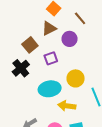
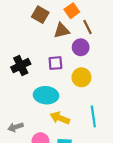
brown line: (80, 18) -> (88, 27), moved
brown square: (30, 45) -> (40, 15), moved, turned -35
yellow circle: (76, 78) -> (81, 77), moved

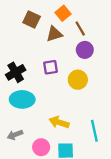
purple circle: (81, 47) -> (85, 50), moved
cyan ellipse: (46, 95) -> (22, 99), moved
cyan line: (93, 116) -> (94, 131), moved

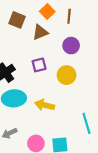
brown line: (80, 28) -> (69, 16), moved, turned 40
yellow arrow: (59, 122) -> (45, 105), moved

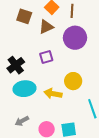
purple circle: (71, 46) -> (75, 38), size x1.5
yellow circle: (67, 75) -> (73, 81), moved

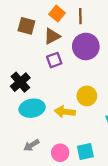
purple square: (46, 57) -> (54, 60), moved

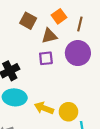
yellow circle: (87, 96) -> (68, 112), moved

